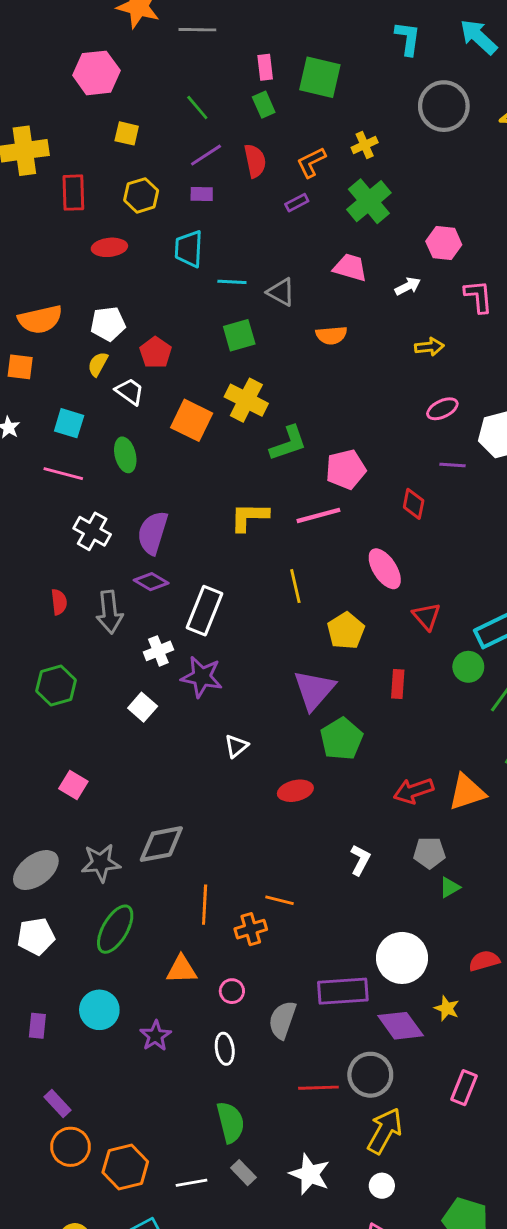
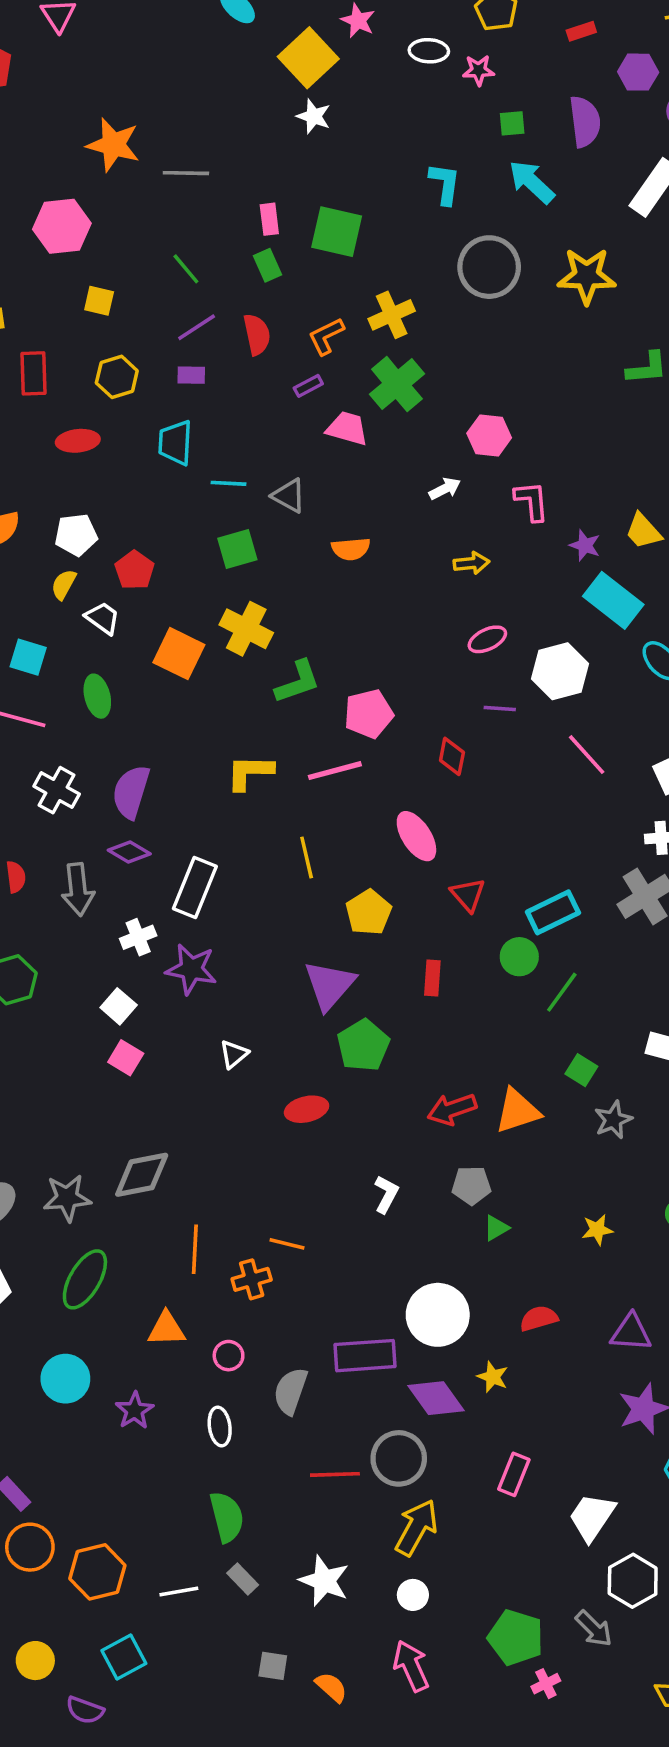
yellow cross: (365, 145) -> (392, 315), size x1.4
pink trapezoid: (350, 268) -> (347, 428), moved
pink square: (73, 785) -> (126, 1058), moved

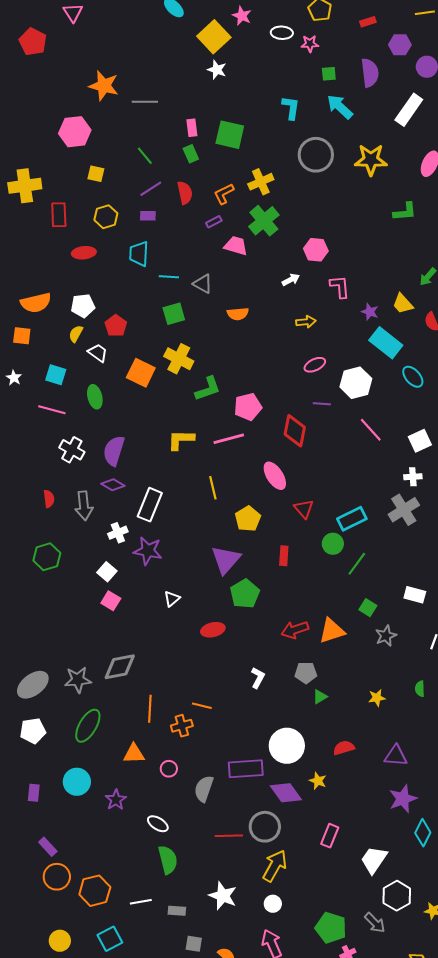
red diamond: (452, 756) -> (295, 431), size x1.5
white ellipse: (220, 1427) -> (158, 824), moved, turned -50
gray rectangle: (243, 1579) -> (177, 911), moved, turned -42

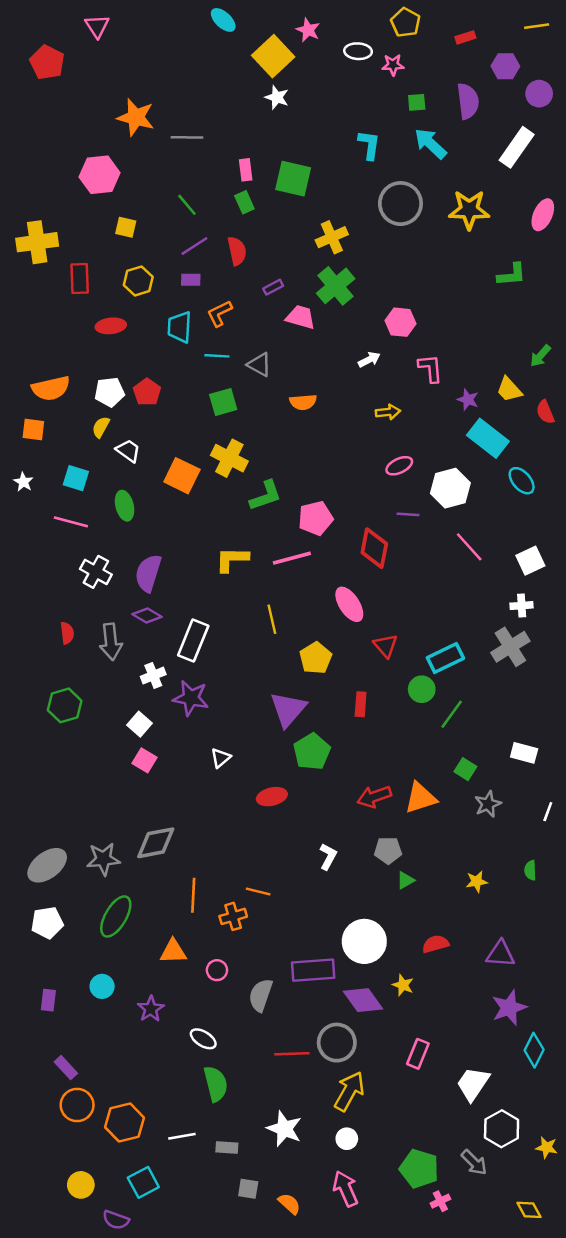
orange L-shape: (224, 194) -> (219, 313), moved
red pentagon: (116, 326) -> (147, 392), moved
cyan circle: (77, 782) -> (102, 986), size x0.7

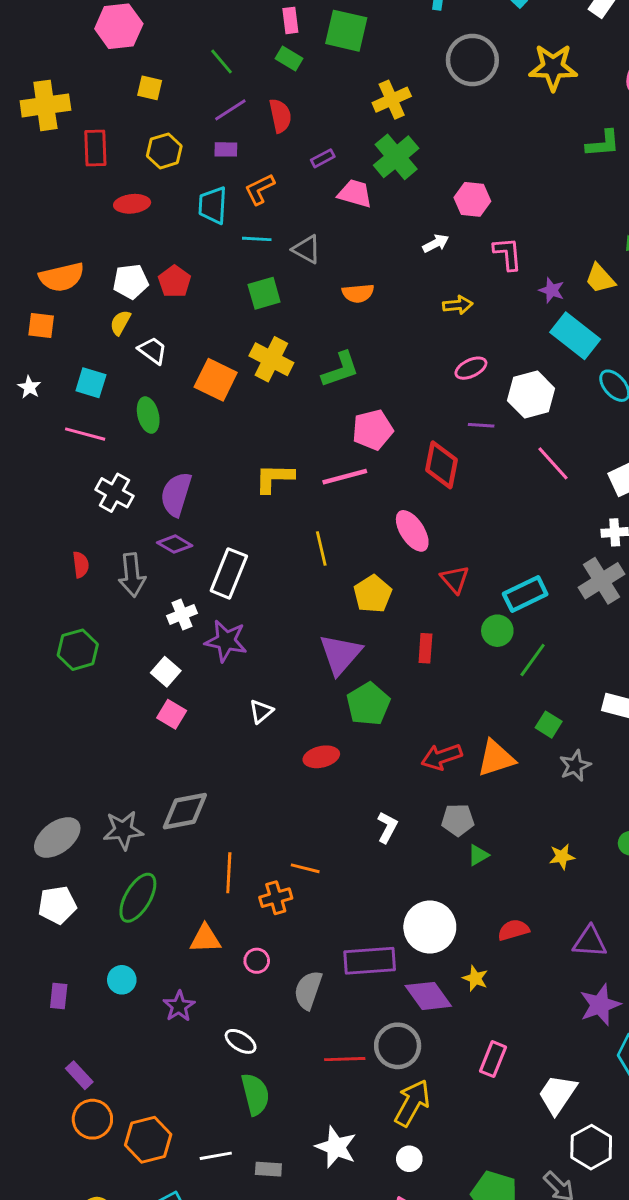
green rectangle: (244, 202) -> (289, 59), turned -35
green L-shape: (266, 496) -> (340, 370), moved

